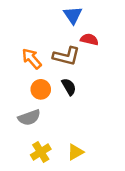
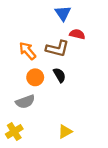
yellow cross: (41, 152) -> (14, 132), moved

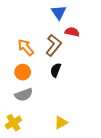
brown L-shape: (57, 49) -> (54, 45), turned -65
black semicircle: (60, 75) -> (56, 70), turned -128
orange circle: (35, 77) -> (23, 72), moved

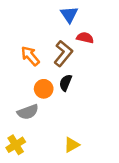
orange circle: (23, 72) -> (44, 89), moved

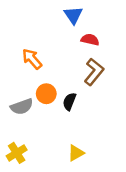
brown L-shape: (63, 54) -> (94, 72), moved
black semicircle: (66, 83) -> (69, 101), moved
gray semicircle: (28, 112) -> (22, 107), moved

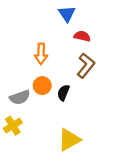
orange arrow: (32, 59) -> (41, 54), moved, turned -138
yellow cross: (17, 153) -> (13, 126), moved
yellow triangle: (76, 153) -> (69, 140), size x1.5

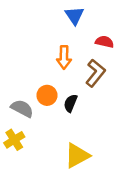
red semicircle: (82, 36) -> (105, 42), moved
orange arrow: (41, 54) -> (64, 57), moved
gray semicircle: (20, 97) -> (22, 108), turned -132

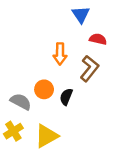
blue triangle: (74, 16) -> (81, 15), moved
yellow triangle: (77, 156) -> (46, 136), moved

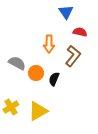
gray semicircle: (21, 102) -> (17, 63), moved

